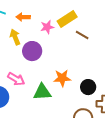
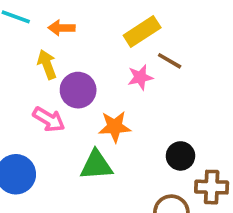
pink star: (47, 27) -> (140, 77), moved
orange star: (62, 78) -> (115, 127), moved
pink arrow: (16, 79) -> (49, 119), moved

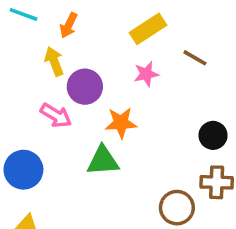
orange arrow: (62, 28) -> (69, 25), turned -65
brown line: (170, 61) -> (195, 58), moved
black circle: (180, 156) -> (213, 135), moved

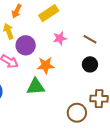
yellow rectangle: (148, 29) -> (49, 13), moved
brown line: (195, 58) -> (90, 39), moved
black circle: (213, 135) -> (90, 64), moved

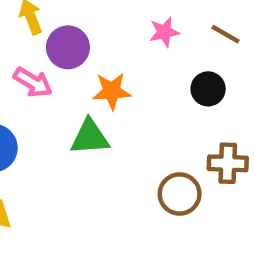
pink star: (60, 38) -> (164, 32), moved
brown line: (90, 39) -> (226, 34), moved

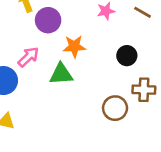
pink arrow: (33, 82) -> (28, 57), moved, turned -75
black circle: (208, 89) -> (127, 56), moved

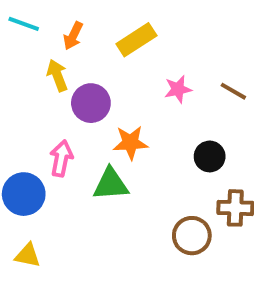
pink arrow: (28, 57) -> (61, 158), turned -35

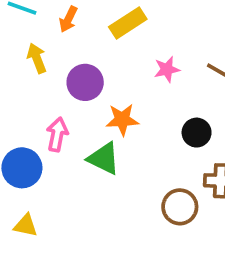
yellow arrow: (57, 75) -> (37, 58), moved
green triangle: (111, 184) -> (104, 159), turned 30

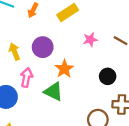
yellow arrow: (37, 58) -> (15, 51), moved
orange star: (122, 120) -> (64, 69), turned -30

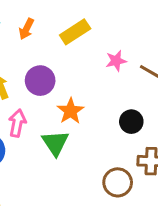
pink star: (90, 40) -> (116, 61), moved
green triangle: (53, 92) -> (55, 143), turned 30

